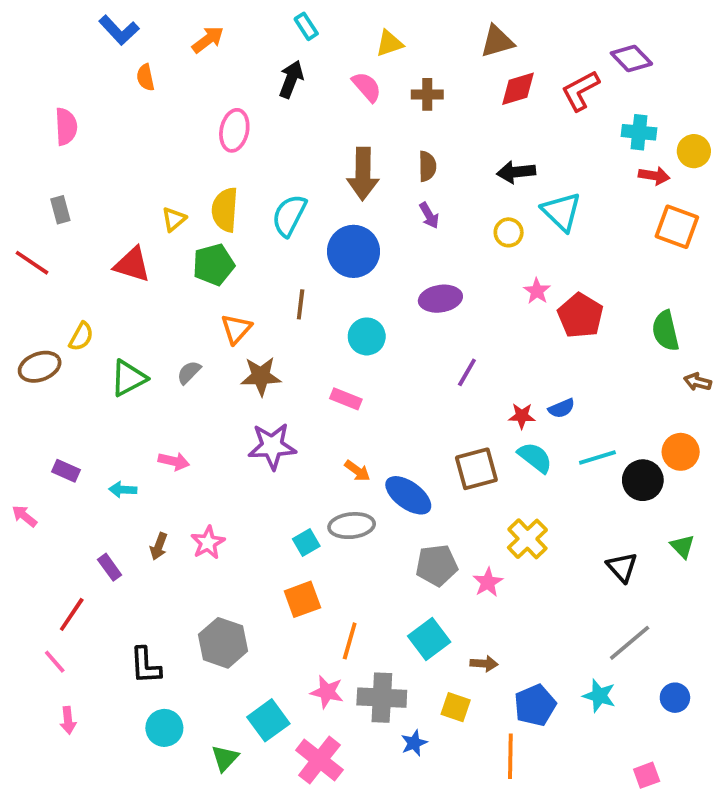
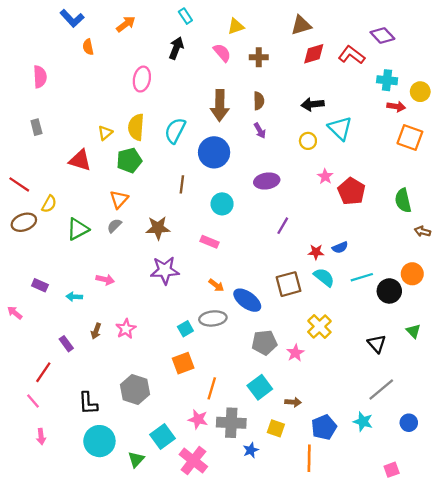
red L-shape: (580, 91) -> (352, 55), turned 65
red line: (32, 263) -> (19, 184), moved
orange triangle: (236, 329) -> (119, 199), moved
cyan circle: (164, 728) -> (99, 441), size x1.4

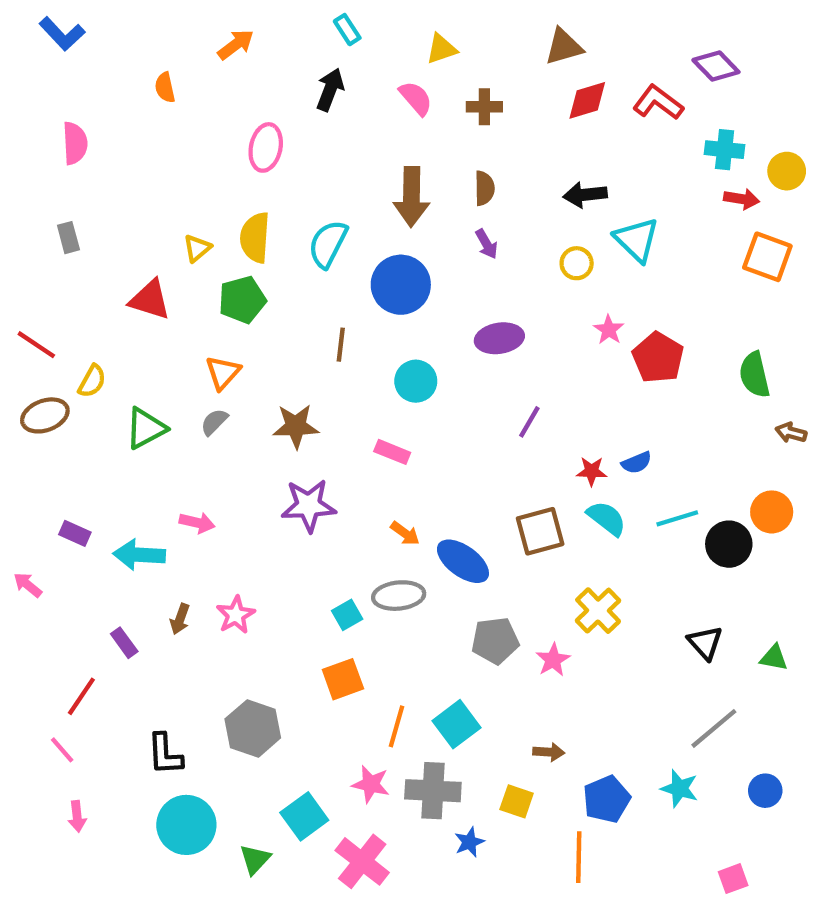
blue L-shape: (72, 18) -> (62, 34), moved
cyan arrow: (74, 297) -> (139, 555), size x1.6
green triangle: (413, 331) -> (774, 658), moved, turned -35
cyan square: (260, 387) -> (457, 724), moved

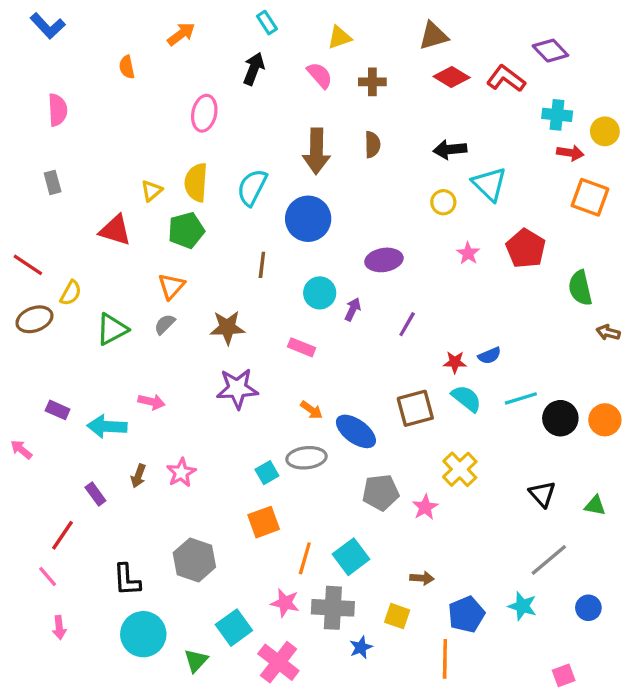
red diamond: (587, 100) -> (452, 77), turned 48
purple arrow: (487, 244) -> (353, 309), moved, turned -125
red pentagon: (658, 358) -> (526, 248), moved
orange circle: (772, 512) -> (605, 420), moved

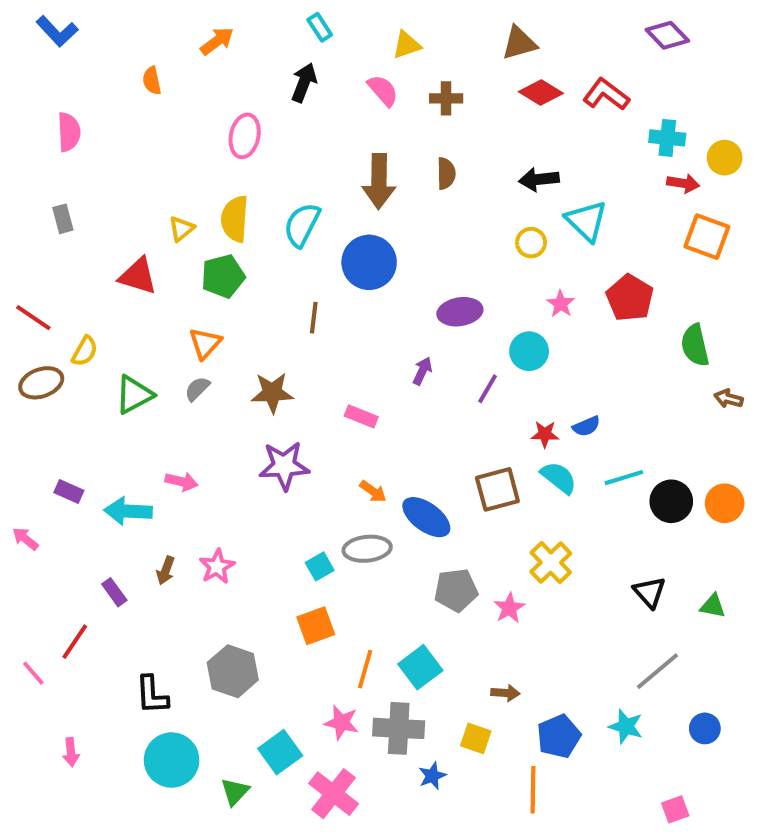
purple diamond: (550, 51) -> (667, 35), moved
cyan circle: (320, 293) -> (529, 351), moved
pink line: (48, 576) -> (33, 673), moved

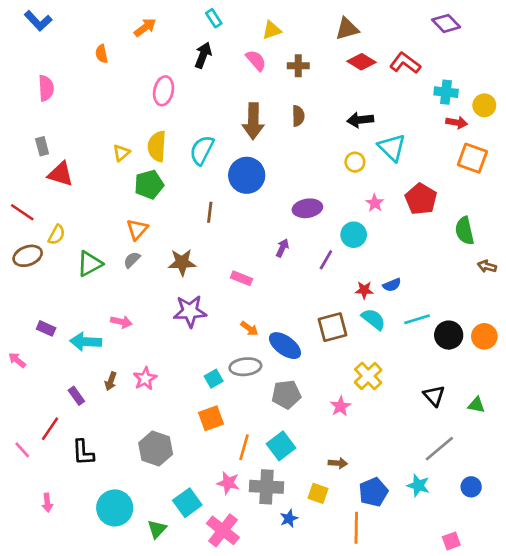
red triangle: (138, 276) -> (61, 174), moved
gray pentagon: (456, 590) -> (286, 394), moved
black L-shape: (152, 695) -> (83, 453), moved

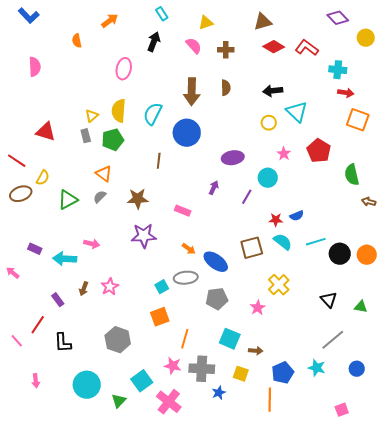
yellow circle: (484, 105) -> (366, 38), moved
gray rectangle: (42, 146) -> (86, 136), moved
orange triangle: (137, 229) -> (104, 174), turned -36
cyan square: (281, 446) -> (230, 339), moved, turned -30

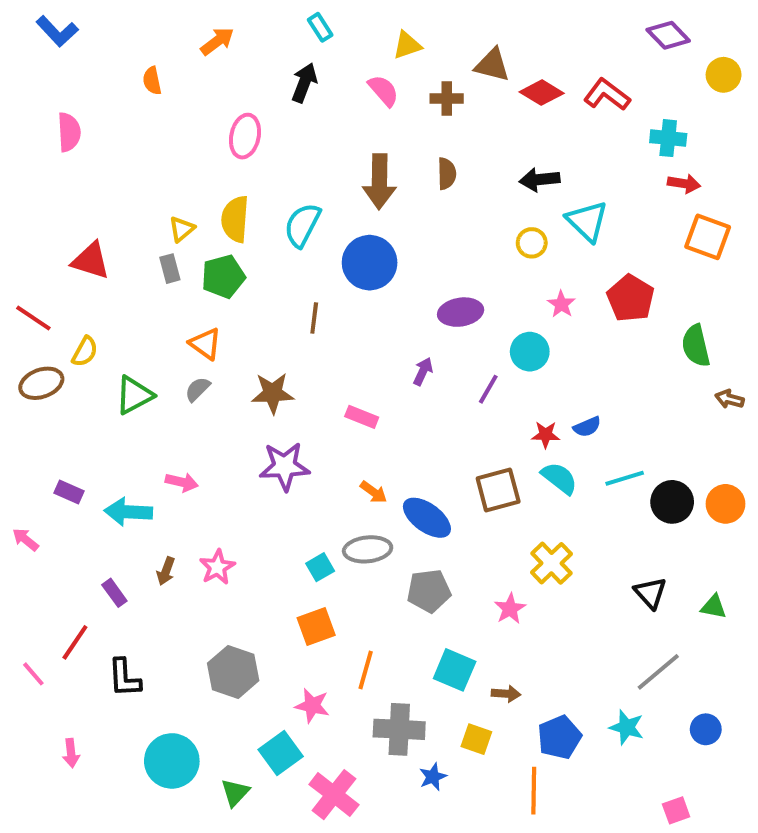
brown triangle: (263, 22) -> (492, 65), moved, turned 30
pink star: (173, 366) -> (312, 706), moved

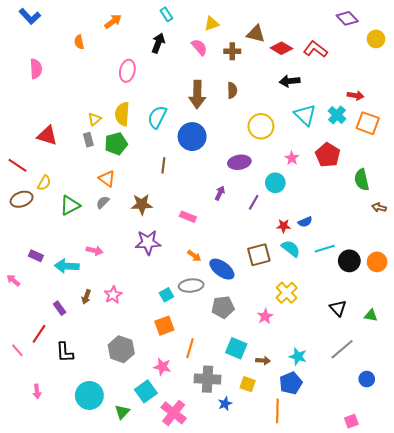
cyan cross: (668, 138) -> (337, 115), moved, turned 36
black arrow: (540, 180) -> (290, 81), moved
yellow circle: (532, 243) -> (261, 126), moved, size x1.6
cyan star: (627, 727) -> (298, 356), moved

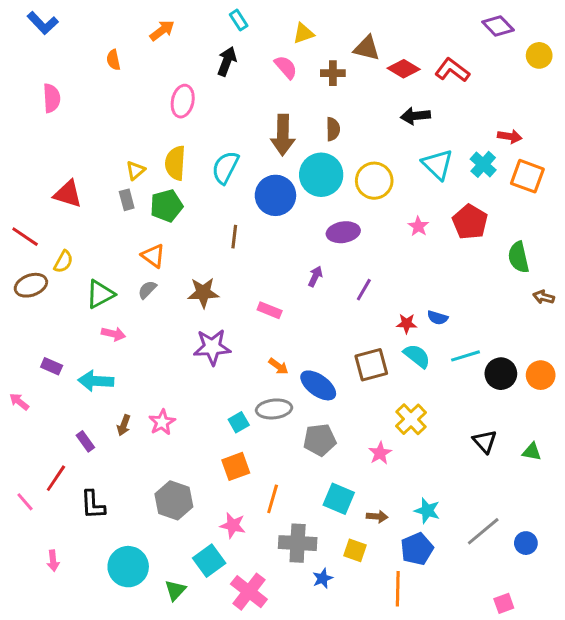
cyan circle: (275, 183) -> (321, 175), moved, size x1.5
blue semicircle: (305, 222) -> (438, 318), turned 40
pink arrow: (94, 251) -> (113, 334), moved
gray line: (342, 349) -> (483, 531), moved

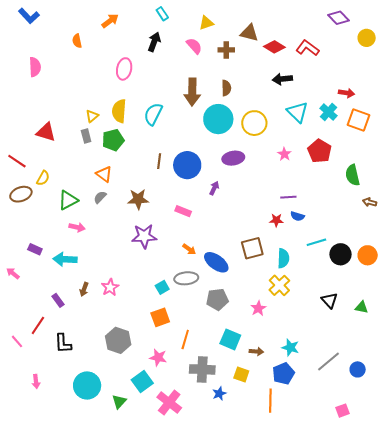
blue circle: (275, 195) -> (187, 165), moved
purple line: (364, 290) -> (288, 197), moved, turned 56
cyan semicircle: (417, 356) -> (283, 258), moved, turned 54

